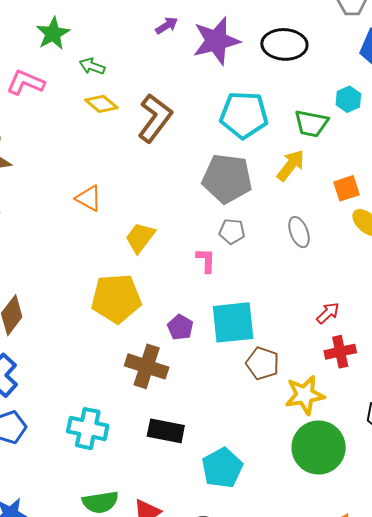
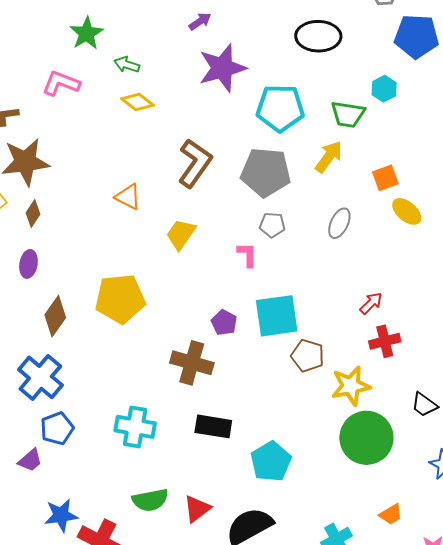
purple star: (216, 41) -> (222, 68), moved
brown L-shape: (155, 118) -> (195, 163), moved
gray ellipse: (299, 232) -> (339, 223), turned 48
yellow pentagon: (116, 298) -> (120, 299), moved

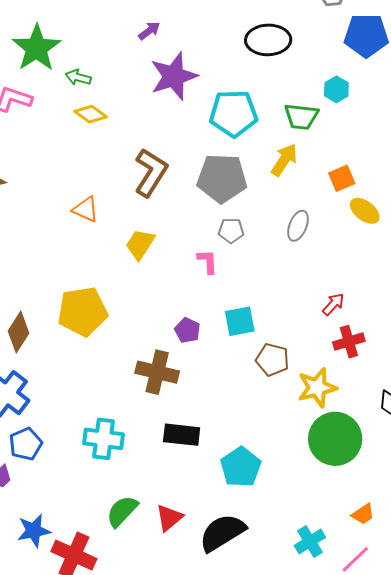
green star: (87, 33) -> (36, 48), size x1.4
cyan square: (277, 316) -> (240, 321), size x0.7
green semicircle: (150, 500) -> (122, 511), turned 147

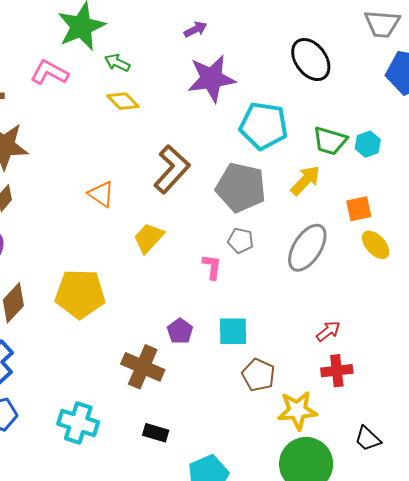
black ellipse: (268, 40) -> (311, 60), turned 45
cyan hexagon: (336, 89) -> (368, 144), moved
gray ellipse: (298, 226) -> (307, 248), size x1.6
black rectangle: (182, 435) -> (156, 433), size x0.7

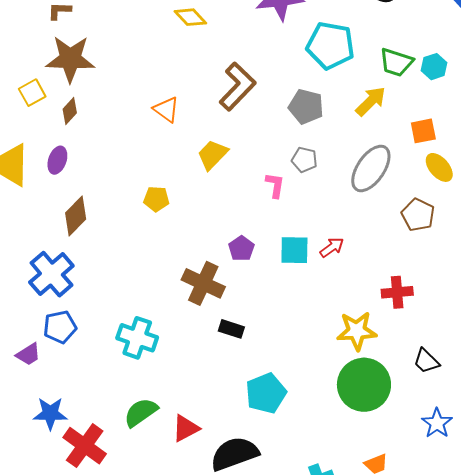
gray pentagon: (241, 187) -> (306, 107), size x0.7
yellow pentagon: (80, 294) -> (156, 199), moved, size x0.5
red arrow: (328, 331) -> (332, 247), moved
brown pentagon: (258, 375) -> (418, 215), moved
black rectangle: (156, 433) -> (231, 329), moved

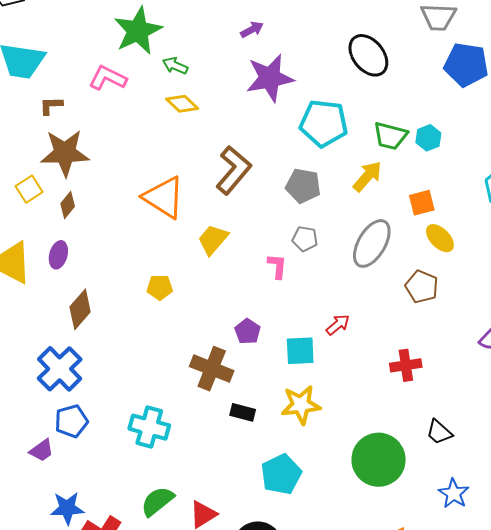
orange triangle: (166, 109) -> (164, 197), size x1.6
cyan square: (294, 250) -> (300, 351), moved
yellow star: (357, 331) -> (301, 405), moved

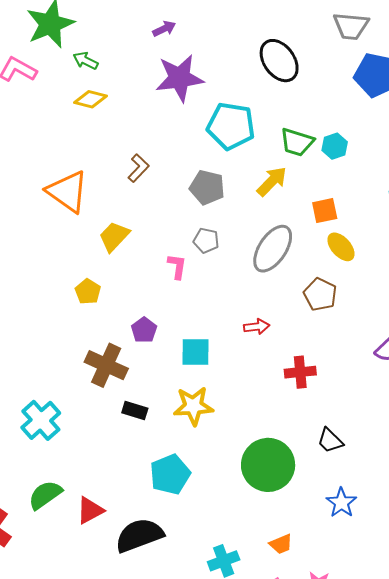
yellow diamond: (182, 104) -> (91, 99), turned -32
brown L-shape: (234, 170) -> (138, 168), size x0.6
yellow pentagon: (160, 287) -> (88, 292), moved, turned 30
red arrow: (338, 325) -> (257, 327), moved, turned 30
cyan cross: (149, 427) -> (41, 420), turned 30

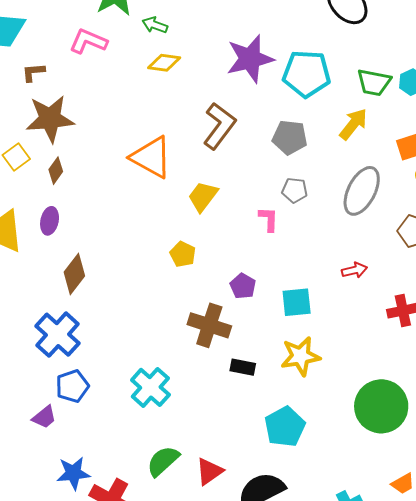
purple star: (179, 78) -> (250, 59), moved
brown L-shape: (138, 168) -> (219, 126), size x1.6

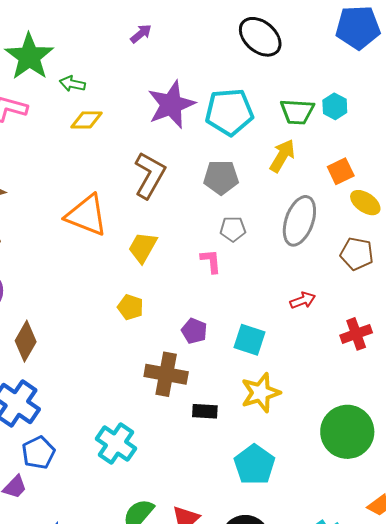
cyan square: (297, 302) -> (250, 340), turned 32

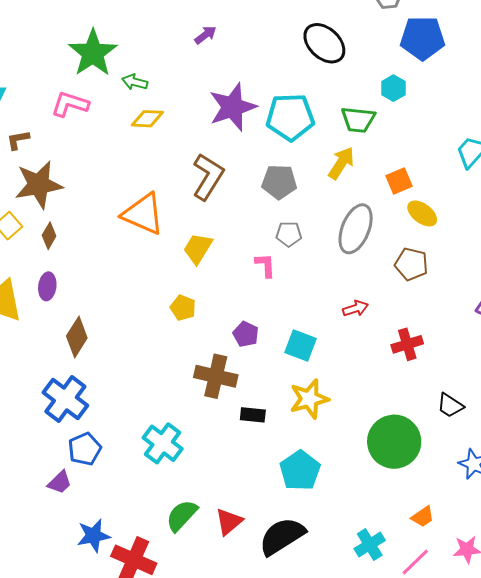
cyan hexagon: (335, 106) -> (393, 88), moved

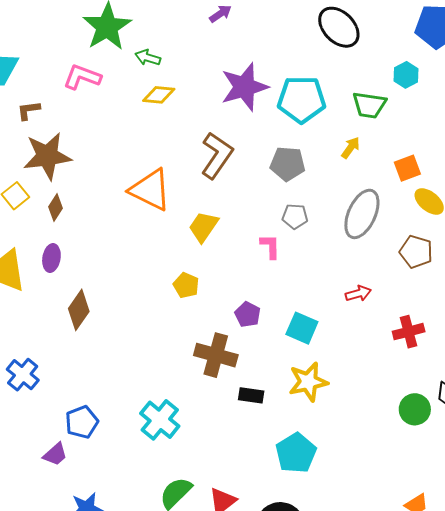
yellow arrow: (341, 163) -> (351, 148), size x0.7
blue cross: (65, 399) -> (23, 375), moved, size x0.7
green circle: (394, 442) -> (415, 409), moved, size x0.6

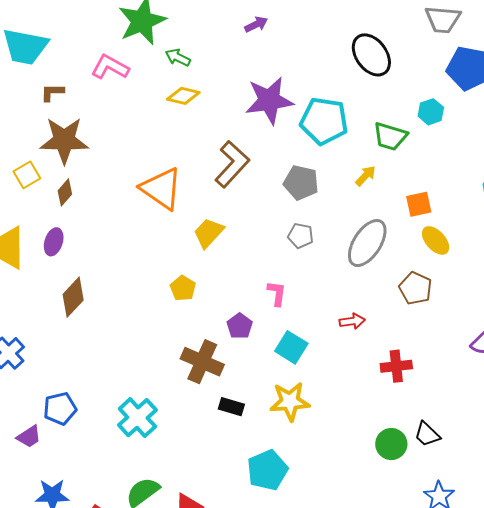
pink L-shape: (270, 246) -> (277, 293), moved

